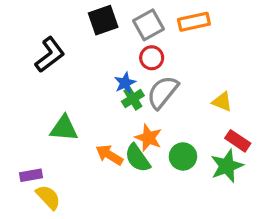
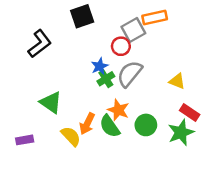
gray square: (149, 25) -> (133, 30), moved
green triangle: (64, 128) -> (51, 102), turned 30
orange arrow: (109, 155) -> (87, 124), turned -95
yellow semicircle: (48, 197) -> (71, 136), moved

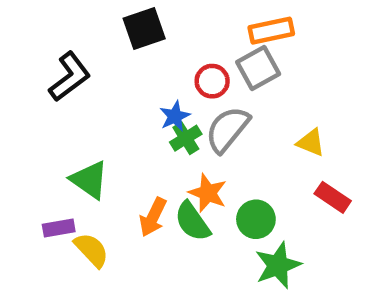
gray square: (133, 30) -> (258, 68), moved
green star: (181, 132) -> (278, 265), moved
yellow semicircle: (71, 136) -> (92, 250), moved
purple rectangle: (25, 140) -> (59, 228), moved

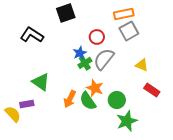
gray square: (258, 68) -> (129, 31), moved
black L-shape: (70, 77) -> (32, 35), turned -110
yellow semicircle: (92, 250) -> (13, 114), moved

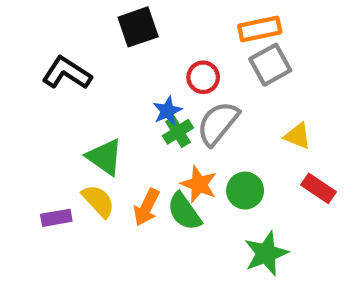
green triangle: (41, 82) -> (105, 157), moved
green circle: (117, 100) -> (245, 191), moved
yellow semicircle: (13, 114) -> (98, 201), moved

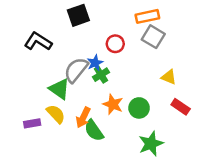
gray square: (270, 65) -> (153, 37), turned -30
gray semicircle: (218, 123) -> (76, 70), moved
green semicircle: (184, 212) -> (94, 131), moved

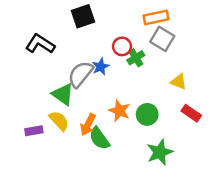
green cross: (101, 75) -> (136, 58), moved

